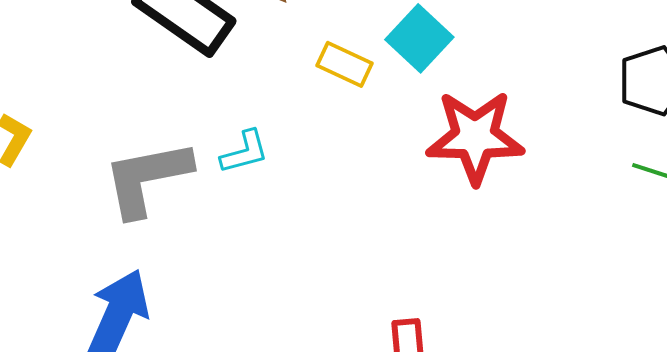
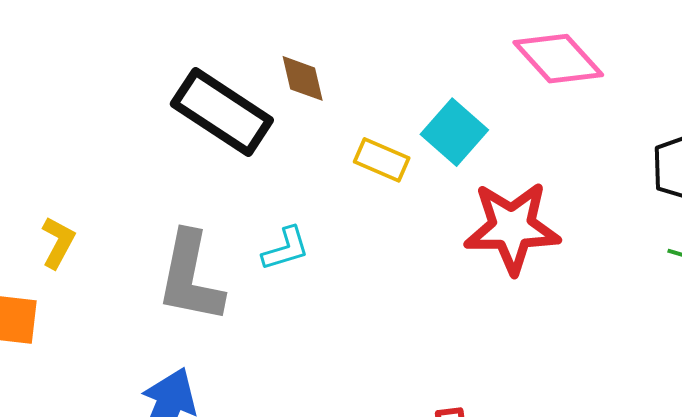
gray L-shape: (147, 178) -> (190, 277), turned -66

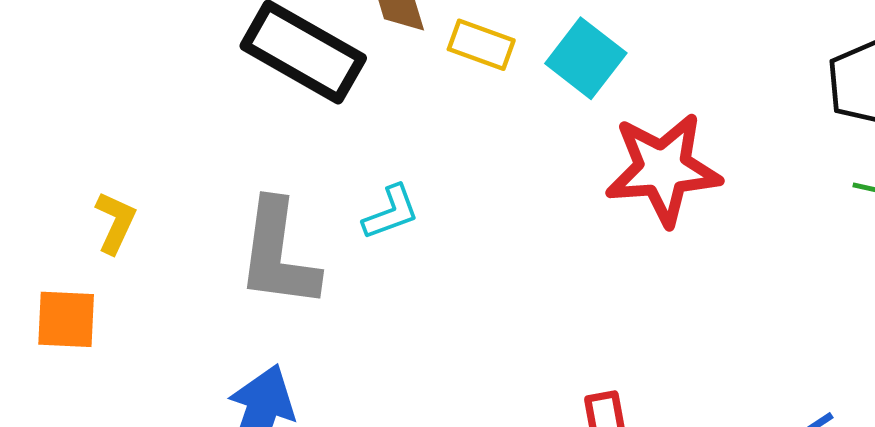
yellow rectangle: (382, 160) -> (481, 45), moved

